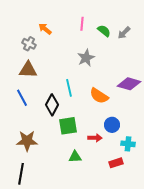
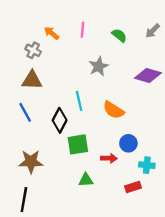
pink line: (82, 24) -> (82, 30), moved
gray arrow: (124, 33) -> (153, 31), moved
purple diamond: (129, 84) -> (148, 76), moved

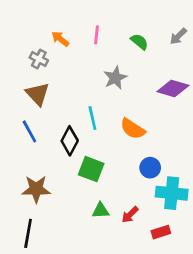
brown triangle: (32, 80) -> (37, 94), turned 45
green square: (78, 144) -> (91, 169), turned 30
red arrow: (109, 158) -> (130, 215), moved, turned 133
cyan cross: (147, 165) -> (172, 193), size x1.6
red rectangle: (133, 187) -> (161, 232), moved

